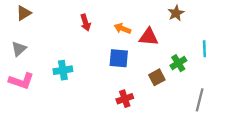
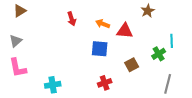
green cross: (178, 63) -> (159, 54), moved
cyan cross: (63, 70) -> (53, 85), moved
pink L-shape: (21, 81) -> (18, 68), turned 60

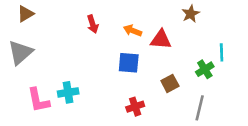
gray triangle: (16, 41) -> (20, 52), size x1.5
pink L-shape: (18, 68) -> (38, 100), moved
gray line: (168, 84) -> (200, 108), moved
cyan cross: (53, 85) -> (68, 92), moved

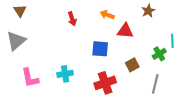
brown triangle: (25, 14) -> (20, 11), turned -32
orange arrow: (133, 31) -> (107, 15), moved
cyan cross: (68, 92) -> (65, 74), moved
red cross: (135, 107) -> (105, 83), size x1.5

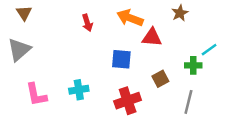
orange arrow: (107, 15) -> (130, 18), size x1.5
cyan line: (172, 41) -> (209, 50), turned 56
green cross: (159, 54) -> (193, 65), turned 32

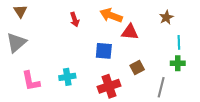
brown star: (180, 13) -> (166, 17), moved
cyan line: (209, 50) -> (179, 42), turned -56
green cross: (193, 65) -> (178, 63), moved

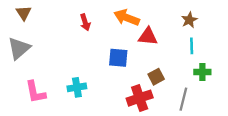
cyan line: (179, 42) -> (192, 46), moved
red cross: (109, 86) -> (140, 98), moved

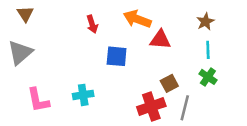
blue square: (118, 58) -> (117, 56), moved
green cross: (202, 72) -> (208, 77), moved, turned 35
gray line: (183, 99) -> (185, 108), moved

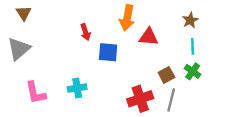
orange arrow: (137, 19) -> (127, 18), turned -100
red arrow: (92, 24) -> (85, 32), moved
brown square: (169, 83) -> (166, 75), moved

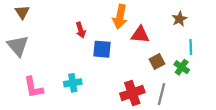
cyan line: (193, 46) -> (191, 47), moved
gray triangle: (19, 49) -> (18, 46), turned -30
brown square: (166, 75) -> (157, 62), moved

